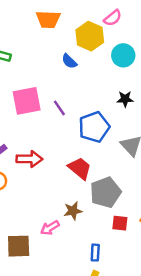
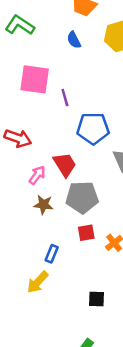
blue semicircle: (69, 61) -> (74, 40), moved
red square: (120, 223) -> (86, 233), turned -35
pink arrow: (50, 228) -> (37, 175), moved, turned 138

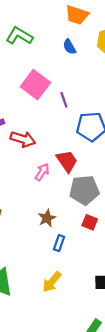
pink square: (35, 79) -> (35, 85), turned 32
brown star: (44, 205) -> (47, 218), moved, turned -30
red square: (86, 233) -> (90, 222), turned 35
yellow arrow: (38, 282) -> (52, 282), moved

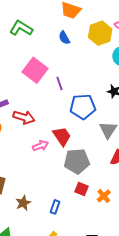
pink arrow: (42, 172) -> (41, 146), turned 35
brown star: (47, 218) -> (23, 203), moved

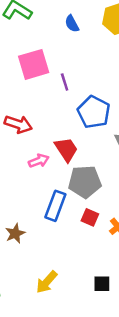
pink square: (35, 70) -> (34, 64), turned 35
blue pentagon: (83, 107) -> (94, 112), turned 30
blue rectangle: (55, 207) -> (55, 206), moved, size x1.6

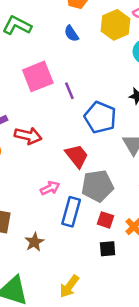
pink arrow: (39, 161) -> (50, 188), moved
black square: (102, 284) -> (108, 249), moved

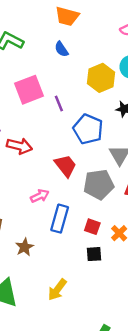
yellow hexagon: (116, 25) -> (101, 78), moved
gray pentagon: (98, 186) -> (99, 184), moved

